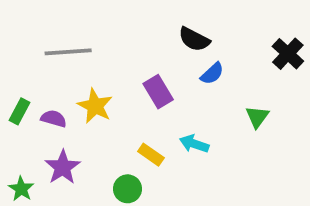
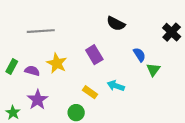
blue semicircle: (212, 74) -> (139, 55), moved, turned -80

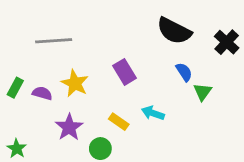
black semicircle: (116, 24) -> (174, 31), moved, size x1.4
purple star: (38, 100) -> (69, 127), moved

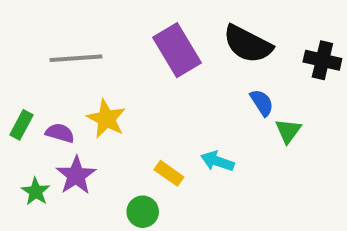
black cross: (227, 42) -> (322, 60), turned -30
purple rectangle: (124, 72) -> (177, 50), moved, size x1.4
purple star: (69, 127) -> (76, 175), moved
green star: (17, 149) -> (36, 192), moved

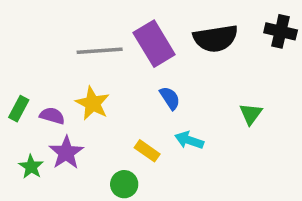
black semicircle: (248, 44) -> (216, 38), turned -36
gray line: (76, 58) -> (100, 51), moved
black cross: (322, 60) -> (281, 31), moved
blue semicircle: (262, 103) -> (170, 98), moved

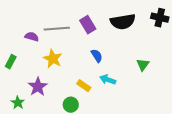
purple rectangle: (154, 44) -> (88, 25), size x0.7
purple semicircle: (52, 116) -> (32, 37), moved
green star: (31, 167) -> (18, 103), moved

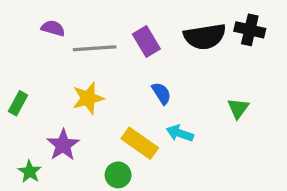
black cross: (160, 18) -> (250, 30), moved
purple semicircle: (32, 37) -> (53, 28), moved
yellow star: (53, 59) -> (88, 98), turned 30
yellow rectangle: (84, 86) -> (140, 143), size x1.5

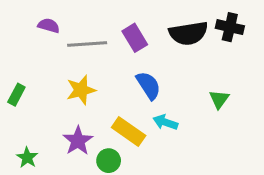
blue semicircle: (161, 93) -> (148, 85), size x1.4
purple star: (63, 145) -> (78, 141), moved

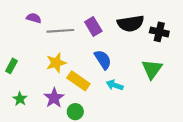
black cross: (230, 27) -> (159, 32), moved
green triangle: (219, 99) -> (152, 69), size x1.5
yellow rectangle: (129, 131) -> (78, 81), moved
green star: (27, 158) -> (20, 99), moved

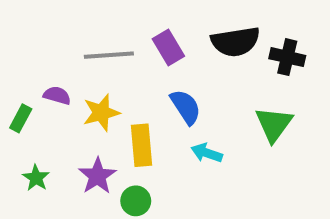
purple semicircle: (34, 18) -> (57, 95), moved
yellow rectangle: (78, 81) -> (141, 145), turned 50

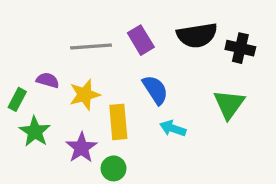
green star: (36, 178) -> (35, 132), moved, size x1.4

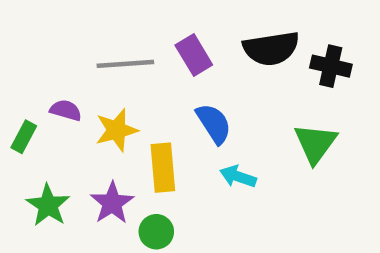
green star: (35, 132) -> (48, 205), moved

